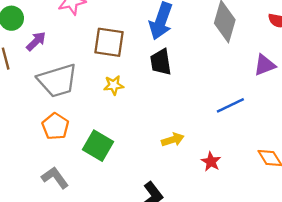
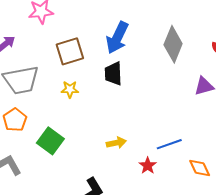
brown square: (109, 42) -> (70, 51), turned -32
blue line: (230, 105) -> (169, 144), moved

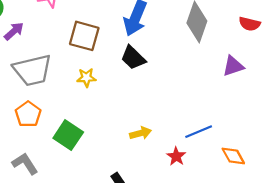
brown square: (70, 51) -> (84, 36), turned 36
black trapezoid: (113, 74) -> (133, 58), turned -40

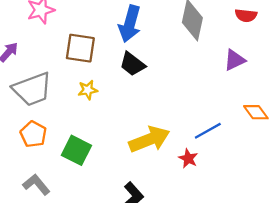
yellow arrow: (141, 133) -> (149, 139), size x1.8
orange diamond: (233, 156) -> (256, 112), moved

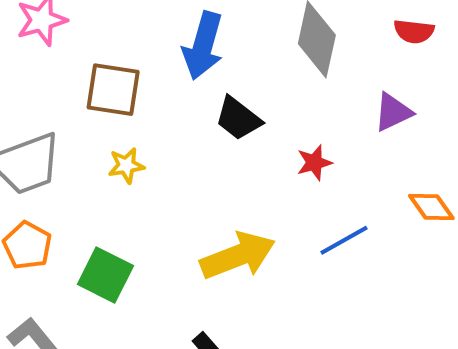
black trapezoid: (132, 64) -> (238, 118), moved
red star: (188, 158) -> (314, 163), moved, turned 30

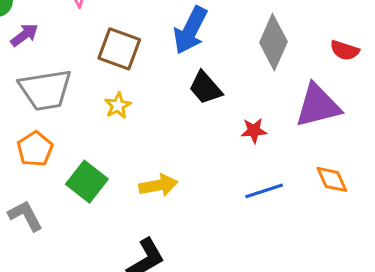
purple triangle: (393, 112) -> (318, 106), size x1.6
yellow star: (126, 165) -> (118, 106), turned -30
yellow arrow: (238, 256) -> (158, 185), moved, size x0.7

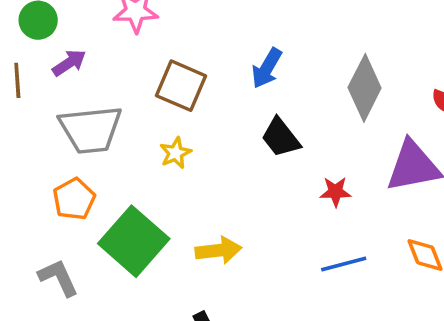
blue arrow: (190, 30) -> (267, 68), size x0.7
green square: (87, 182) -> (134, 241), size x1.4

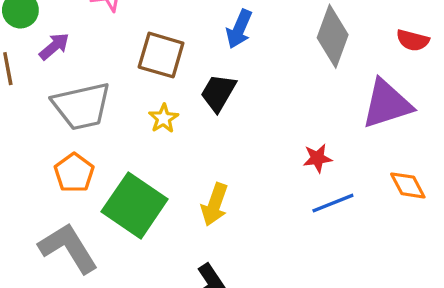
black trapezoid: (281, 138) -> (218, 93), moved, turned 75
red star: (335, 192) -> (317, 158), moved
yellow arrow: (218, 250) -> (215, 204), turned 123
gray L-shape: (58, 278) -> (68, 248), size x1.5

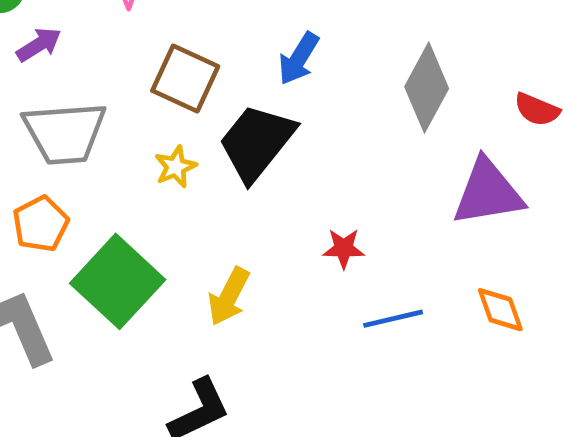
black trapezoid: (218, 93) -> (257, 142), size x1.5
red star: (317, 158) -> (344, 248), moved

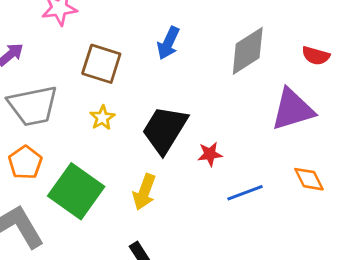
gray diamond: (427, 88) -> (248, 51), turned 36
black trapezoid: (257, 142) -> (165, 130), moved

